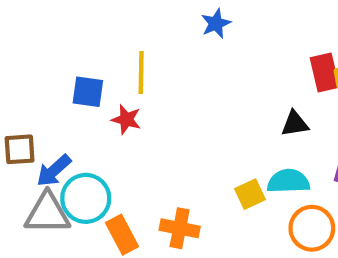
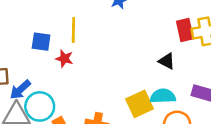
black triangle: (295, 124) -> (167, 61), turned 36
yellow square: (250, 194) -> (140, 104), size x1.5

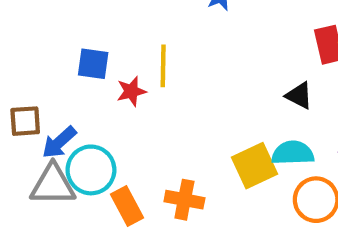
yellow line: (73, 30) -> (163, 66), moved
red star: (64, 59) -> (131, 91), turned -30

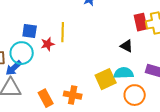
cyan circle: (91, 170) -> (22, 53), moved

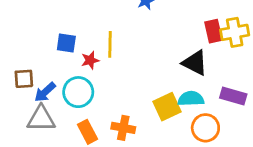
black triangle: (127, 46) -> (195, 63), size x1.5
cyan circle: (22, 53) -> (78, 92), moved

